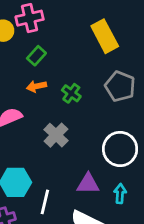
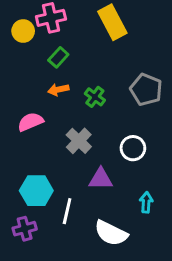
yellow rectangle: (105, 36) -> (112, 22), moved
white circle: (120, 149) -> (133, 148), moved, size x0.7
purple triangle: (88, 184) -> (101, 179), moved

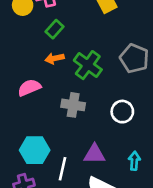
green cross: (95, 97) -> (88, 65), size x1.5
gray cross: (79, 141) -> (73, 105), turned -35
purple triangle: (101, 179) -> (94, 154), moved

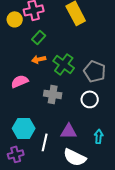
gray pentagon: (134, 58) -> (95, 71), moved

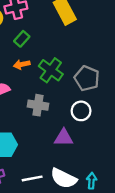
purple triangle: (69, 131) -> (64, 138), moved
cyan arrow: (99, 136) -> (92, 181), moved
white line: (45, 142) -> (32, 178), moved, turned 66

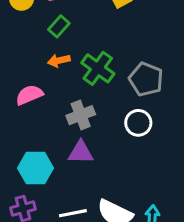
gray cross: (38, 105) -> (81, 115), turned -30
purple triangle: (64, 138) -> (81, 152), moved

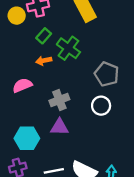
green cross: (98, 68) -> (68, 48), moved

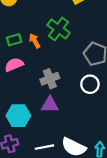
green rectangle: (44, 36) -> (14, 40), moved, turned 32
orange arrow: (44, 61) -> (35, 41), turned 72

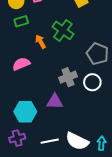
green rectangle: (14, 40) -> (21, 21), moved
gray cross: (50, 79) -> (68, 77), moved

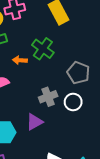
orange arrow: (41, 42) -> (20, 60), turned -56
purple triangle: (55, 102) -> (34, 122), turned -30

